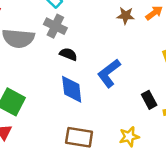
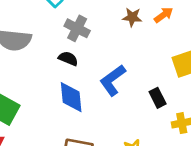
gray cross: (55, 26) -> (77, 28), moved
black rectangle: (149, 100) -> (158, 98), moved

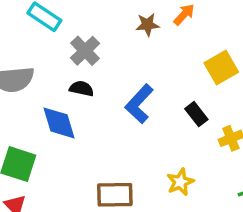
gray cross: (77, 28) -> (85, 51), turned 30
blue diamond: (71, 97) -> (59, 123), moved

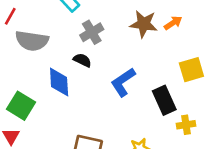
brown star: (147, 25) -> (144, 24), size x1.5
black rectangle: (196, 114) -> (164, 100), size x1.5

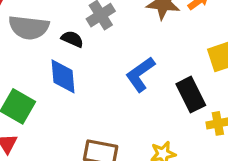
black semicircle: (82, 60) -> (72, 39), moved

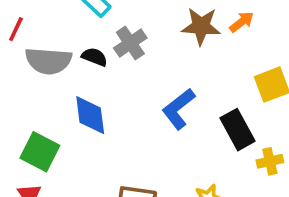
black semicircle: (72, 39) -> (94, 57), moved

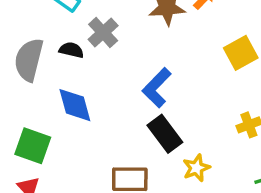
gray semicircle: (48, 61) -> (29, 60), turned 108
black rectangle: (237, 130) -> (165, 134), moved

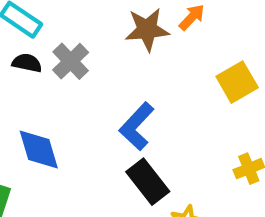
black semicircle: (71, 50) -> (27, 63), moved

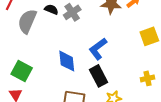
blue diamond: (39, 149) -> (67, 61), moved

